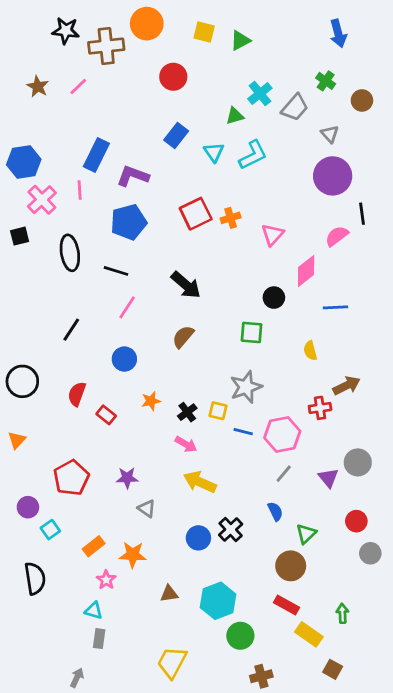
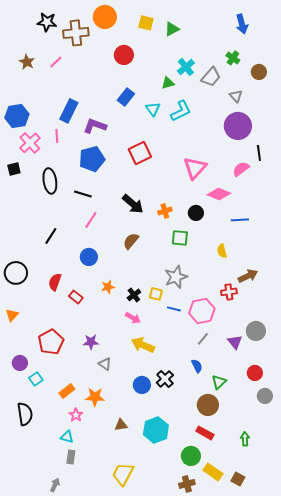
orange cross: (231, 218) -> (165, 211), moved
pink triangle: (273, 235) -> (195, 168), size x1.4
pink diamond: (306, 271) -> (219, 194), turned 60
yellow rectangle: (309, 634) -> (213, 472), moved
green circle: (240, 636) -> (191, 456), moved

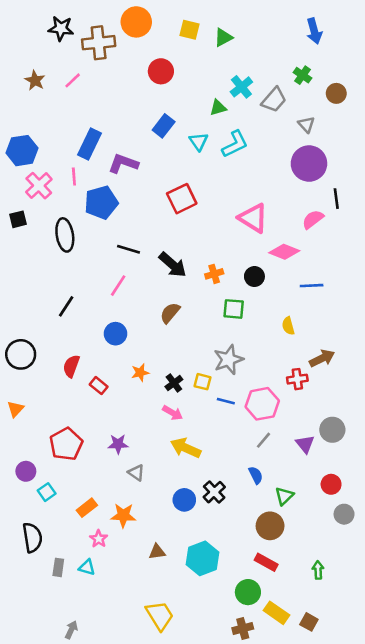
blue pentagon: (92, 159) -> (101, 202), moved
pink triangle: (195, 168) -> (253, 218), turned -40
black line: (83, 194) -> (128, 249), moved
gray rectangle: (71, 457) -> (58, 567), moved
yellow trapezoid: (123, 474) -> (160, 615), turned 120

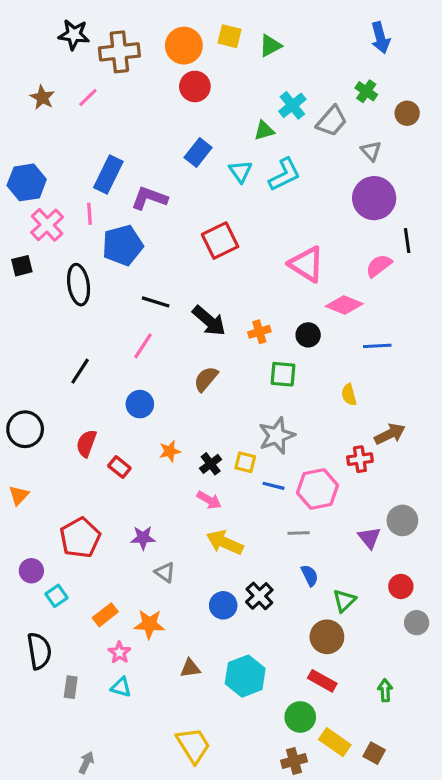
orange circle: (136, 22) -> (184, 46), moved
gray line: (264, 440) -> (299, 533), moved, turned 48
cyan triangle: (87, 567) -> (121, 687), moved

